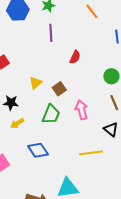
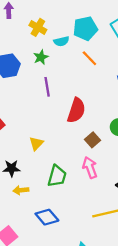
red semicircle: (75, 57) -> (76, 110), size x1.6
brown square: (59, 89) -> (93, 140), moved
yellow arrow: (17, 123) -> (21, 190), turned 32

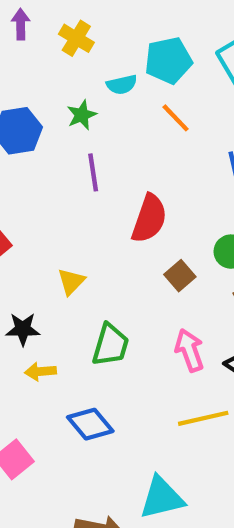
yellow cross: (38, 27) -> (76, 38), moved
pink arrow: (90, 168) -> (189, 350), moved

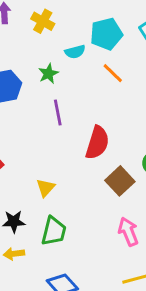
brown square: (180, 276) -> (120, 181), size x1.4
green trapezoid: (110, 345) -> (54, 231), moved
yellow arrow: (40, 372) -> (14, 254), moved

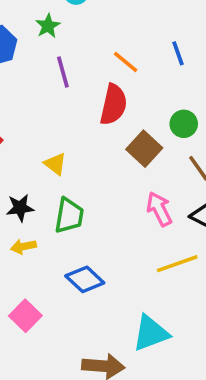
orange line: (113, 73) -> (126, 62), moved
yellow triangle: (46, 188) -> (55, 164), turned -30

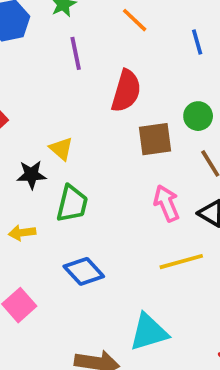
orange line: (126, 62) -> (135, 20), moved
brown square: (144, 149) -> (155, 139), turned 36
black star: (20, 208) -> (31, 175), moved

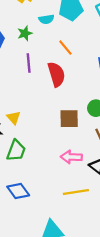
red semicircle: (126, 91) -> (56, 74), moved, turned -40
pink arrow: (167, 203) -> (71, 157), turned -72

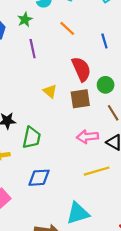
red semicircle: (56, 74) -> (81, 69), moved
yellow triangle: (14, 118) -> (50, 91), moved
blue diamond: (18, 191) -> (39, 178), turned -50

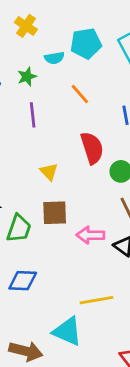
brown square: (80, 99) -> (55, 213), moved
yellow line: (97, 171) -> (97, 300), moved
cyan triangle: (78, 213) -> (67, 331), turned 35

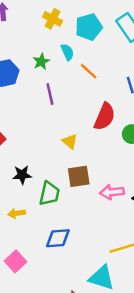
yellow cross: (26, 26) -> (52, 19), moved
cyan semicircle: (54, 58) -> (67, 52), moved, turned -98
red semicircle: (92, 148) -> (105, 117), turned 48

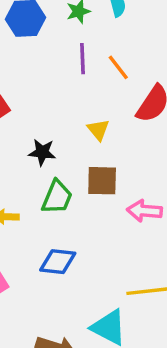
orange line: (89, 71) -> (118, 67), moved
black star: (22, 175) -> (42, 152), moved

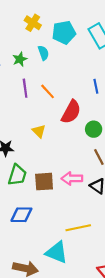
brown square: (102, 181) -> (44, 182), moved

